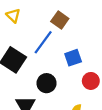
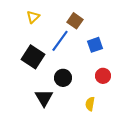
yellow triangle: (13, 16) -> (33, 17), turned 32
blue square: (73, 58) -> (95, 45), moved

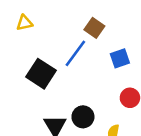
yellow triangle: (33, 17) -> (25, 23), moved, turned 32
black circle: (63, 78) -> (83, 117), moved

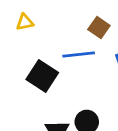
blue line: (75, 53) -> (79, 54), turned 48

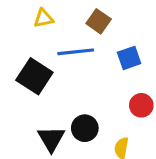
yellow triangle: (25, 22) -> (44, 18), moved

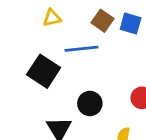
blue square: (129, 58) -> (131, 23), moved, turned 35
black circle: (85, 128) -> (90, 103), moved

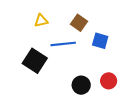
blue square: (131, 23) -> (100, 41), moved
black circle: (90, 103) -> (81, 85), moved

